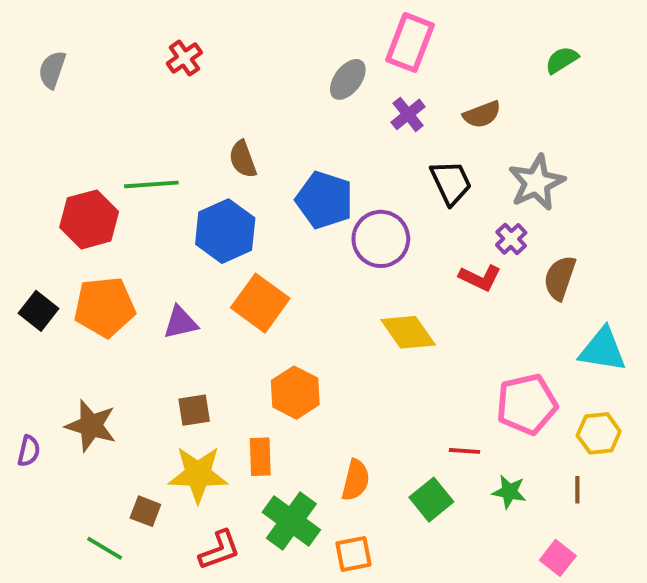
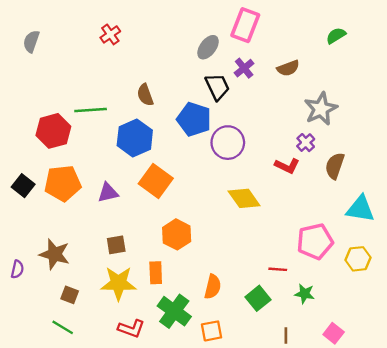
black trapezoid: (451, 182) -> (217, 87), moved
brown line: (577, 490) -> (286, 336), moved
brown square: (145, 511) -> (70, 295), moved
red L-shape: (219, 550) -> (131, 329), turned 40

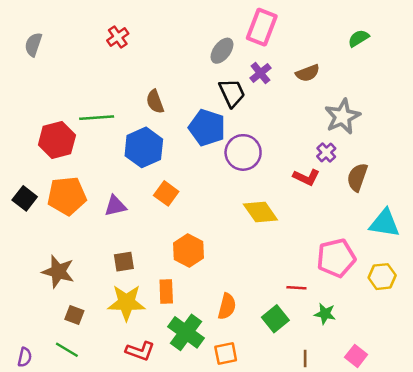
orange square: (156, 181) -> (166, 193), size x0.7
purple semicircle: (17, 269) -> (25, 357), moved

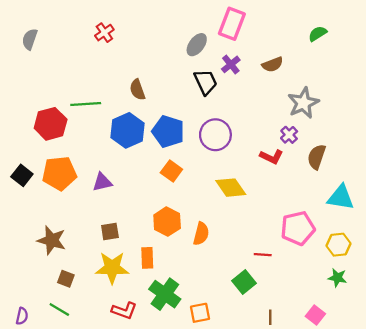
blue pentagon: (207, 128) -> (168, 131), moved
orange square: (166, 193) -> (171, 171), moved
orange semicircle: (227, 306) -> (201, 234), moved
green star: (325, 314) -> (337, 278), moved

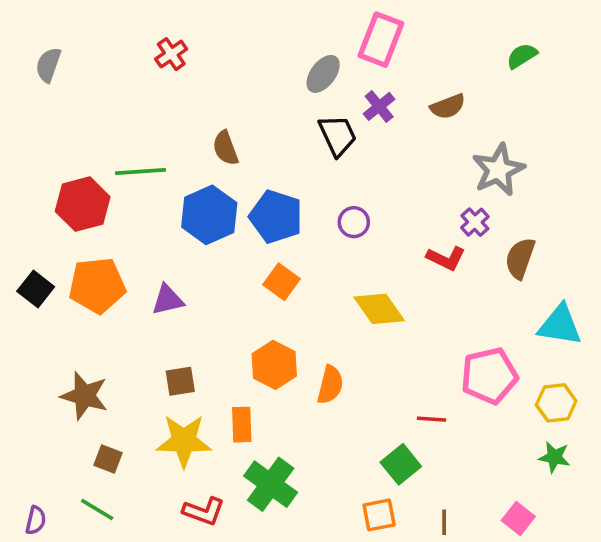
purple circle: (215, 135) -> (354, 222), size x0.6
orange square: (200, 313) -> (379, 515), moved

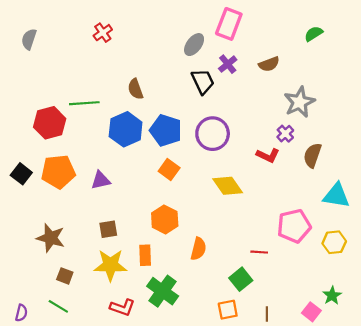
purple circle: (354, 222) -> (213, 134), size x1.8
orange semicircle: (330, 385) -> (198, 249), moved
green star: (554, 457) -> (332, 295), moved, turned 30

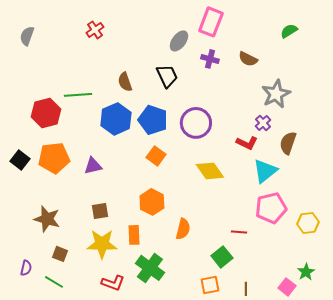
purple cross: (228, 64) -> (210, 59), turned -36
brown semicircle: (269, 64) -> (248, 59), turned 48
black trapezoid: (203, 81) -> (167, 76), moved
cyan triangle: (336, 196) -> (265, 171), moved, turned -48
purple semicircle: (21, 313) -> (26, 268), moved

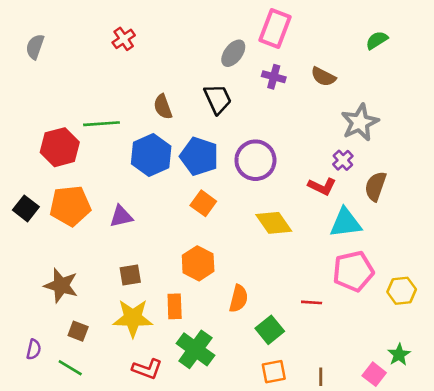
cyan triangle: (265, 171) -> (345, 223), turned 32
green square: (222, 257) -> (270, 330), moved

